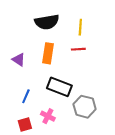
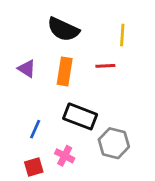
black semicircle: (47, 22) -> (63, 29), turned 35
yellow line: (80, 27) -> (122, 35), moved
purple triangle: (19, 60) -> (27, 69), moved

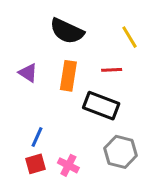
yellow line: (122, 35) -> (130, 37), turned -35
black rectangle: (80, 116) -> (101, 106), moved
red square: (34, 167) -> (36, 164), moved

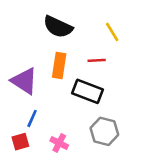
purple triangle: (28, 73) -> (24, 81), moved, size x1.6
red square: (36, 164) -> (20, 142), moved

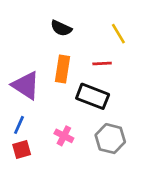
black semicircle: (58, 27) -> (61, 28), size x0.7
blue line: (32, 118) -> (19, 125), moved
pink cross: (59, 143) -> (64, 136), moved

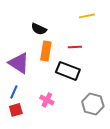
black semicircle: (61, 28) -> (39, 29), moved
yellow line: (118, 34) -> (87, 16), moved, turned -70
gray hexagon: (110, 139) -> (93, 104), moved

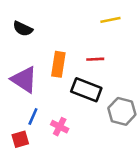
black semicircle: (39, 29) -> (23, 29), moved
blue line: (14, 92) -> (33, 116), moved
gray hexagon: (93, 104) -> (122, 111), moved

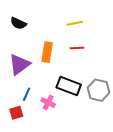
yellow line: (110, 20) -> (75, 23), moved
purple triangle: (24, 80) -> (19, 64), turned 50
black rectangle: (86, 90) -> (69, 86), moved

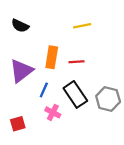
red line: (77, 48) -> (76, 62), moved
black rectangle: (69, 86) -> (75, 94), turned 35
blue line: (27, 94) -> (44, 90), moved

